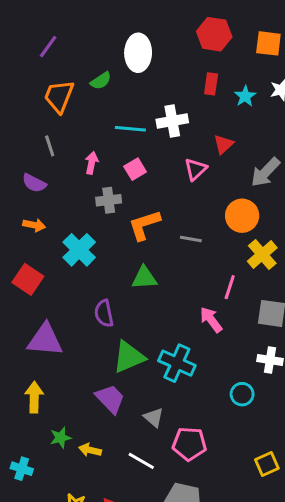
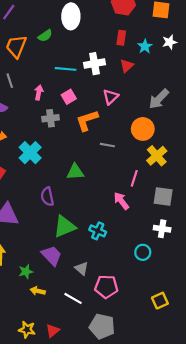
red triangle: (223, 144) -> (127, 66), moved
orange L-shape: (144, 225) -> (87, 120), moved
cyan cross: (177, 363) -> (98, 231), size x0.7
green star: (61, 438) -> (26, 272), moved

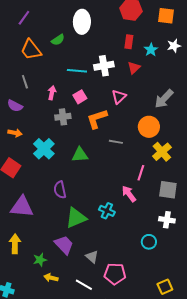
orange trapezoid: (16, 46) -> (31, 50), turned -60
green triangle: (75, 172) -> (80, 155), moved
cyan cross: (98, 231) -> (107, 211), moved

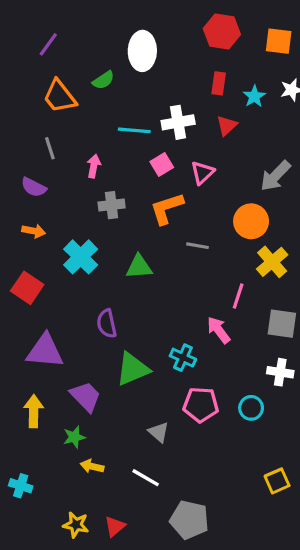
pink square: (80, 97) -> (162, 165), moved
purple trapezoid: (64, 245) -> (86, 397), moved
pink pentagon: (115, 274) -> (201, 405), moved

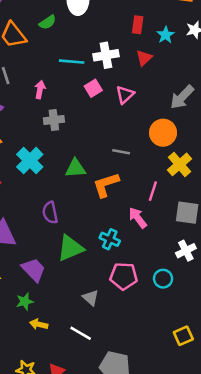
orange L-shape: (167, 208) -> (106, 185), moved
white cross: (280, 372) -> (186, 251), turned -36

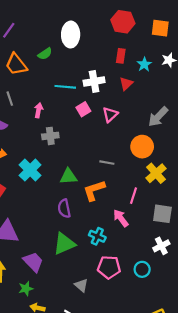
purple semicircle: (50, 213) -> (64, 208), moved

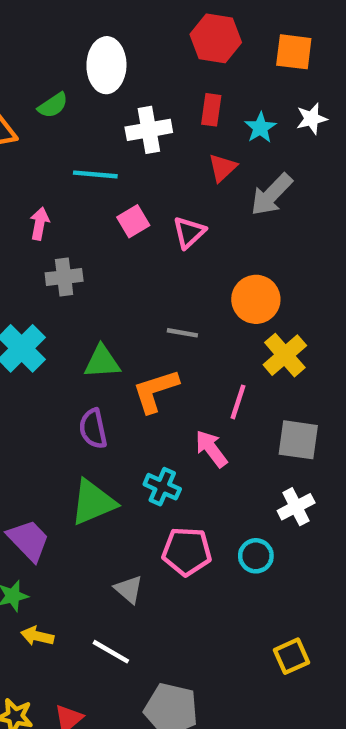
white cross: (94, 81) -> (149, 130), moved
gray arrow: (158, 117) -> (271, 195), moved

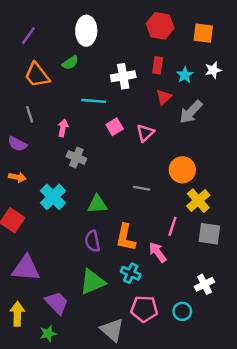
white ellipse: (106, 65) -> (86, 31), moved
gray cross: (64, 277) -> (76, 157), turned 30
orange L-shape: (156, 391) -> (126, 238), moved, turned -60
gray square: (298, 440) -> (209, 234), moved
gray triangle: (129, 589) -> (112, 330), size x1.5

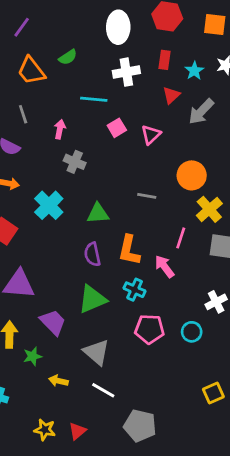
white ellipse: (86, 31) -> (118, 27), moved
gray triangle: (112, 330) -> (96, 352), moved
green star: (48, 334) -> (33, 356), moved

